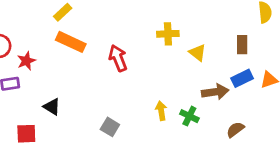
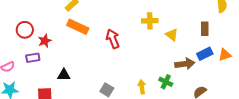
black triangle: (52, 107) -> (64, 75), turned -32
yellow arrow: (161, 111) -> (142, 87), moved

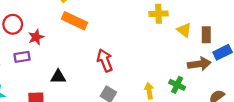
brown rectangle: (205, 29) -> (206, 35), moved
red arrow: (113, 39) -> (105, 60), moved

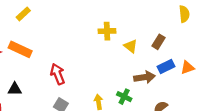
orange rectangle: (74, 21) -> (20, 49), moved
brown rectangle: (206, 35) -> (158, 42), moved, turned 32

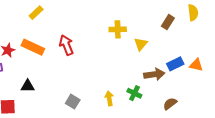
brown rectangle: (158, 42) -> (168, 22), moved
yellow triangle: (131, 46) -> (141, 44), turned 32
orange triangle: (187, 68) -> (196, 65), turned 32
red arrow: (58, 74) -> (66, 45), moved

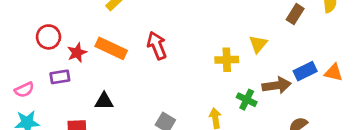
yellow cross: (118, 29) -> (227, 60), moved
green cross: (134, 93) -> (247, 100), moved

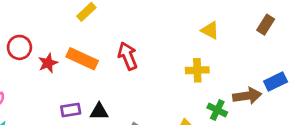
yellow triangle: (258, 44) -> (210, 30), moved, turned -42
purple rectangle: (60, 77) -> (71, 110), moved
black triangle: (104, 101) -> (99, 111), moved

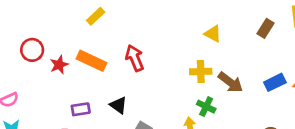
brown arrow: (247, 96) -> (230, 82), moved, turned 45
green cross: (217, 110) -> (206, 107), moved
black triangle: (99, 111) -> (118, 105), moved, turned 36

